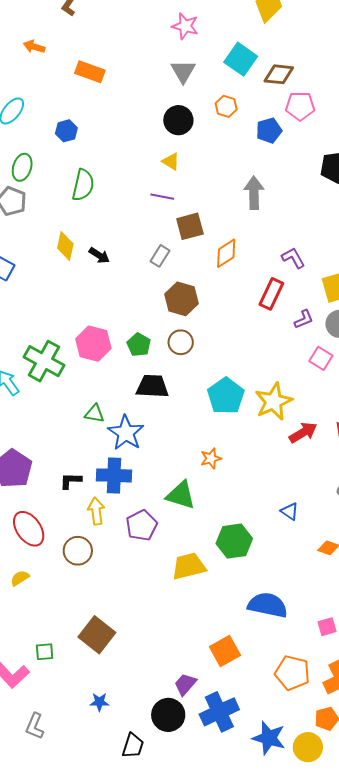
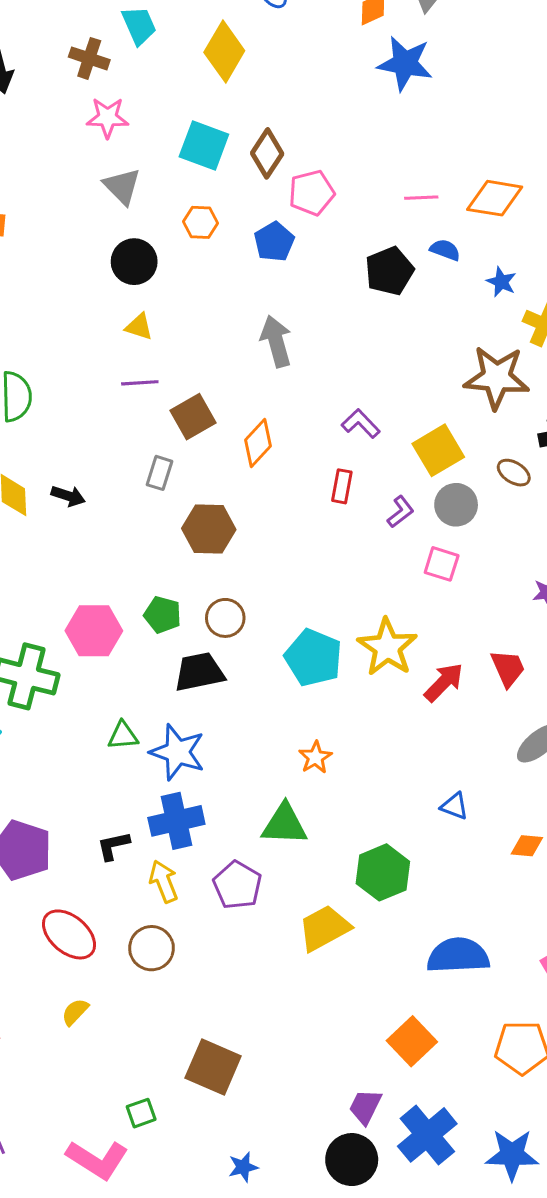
brown diamond: (279, 74) -> (267, 153), turned -48
red rectangle: (271, 294) -> (342, 486), size x0.7
brown circle: (181, 342) -> (225, 618), moved

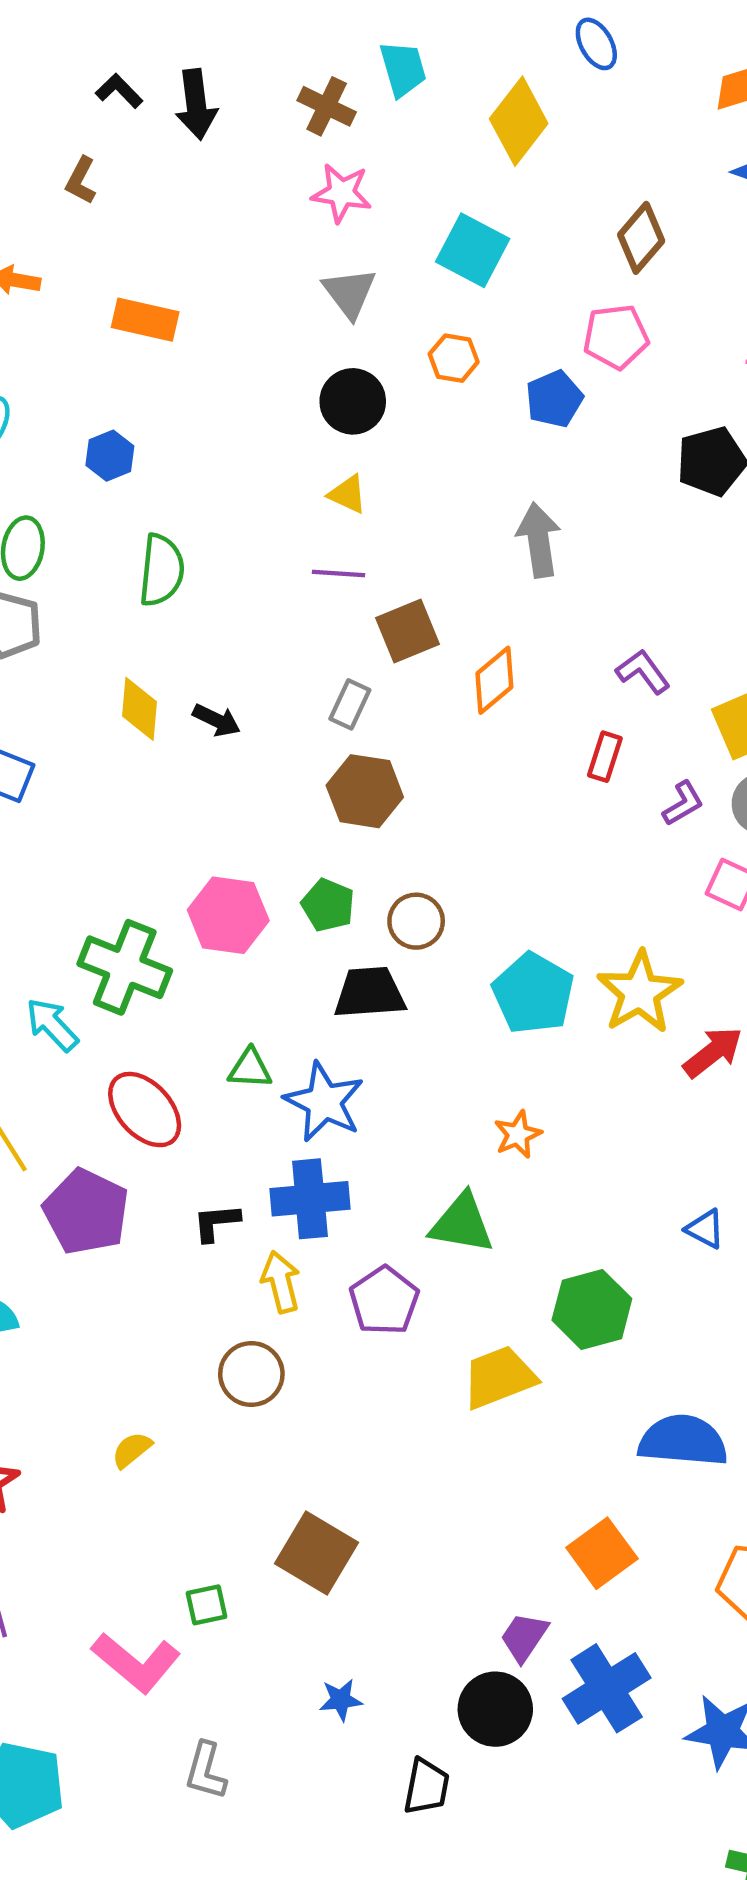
brown diamond: (267, 153) -> (641, 238), moved
brown hexagon: (209, 529) -> (365, 791), moved
red ellipse: (69, 934) -> (145, 1110), moved

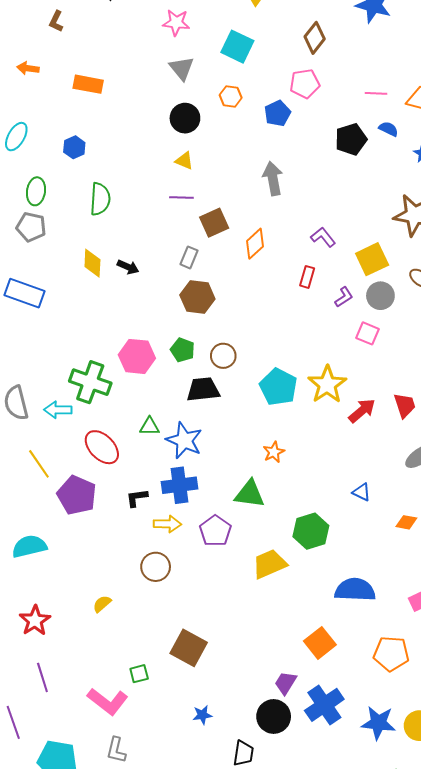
cyan arrow: (52, 1025) -> (58, 410), turned -44
yellow arrow: (281, 1282) -> (167, 524), turned 108
gray L-shape: (206, 1771) -> (116, 750), moved

